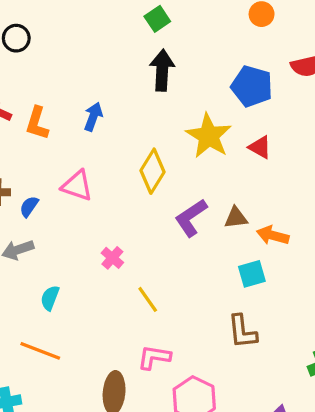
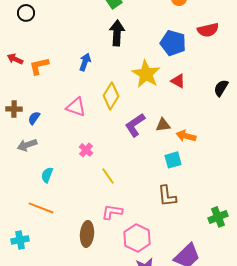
blue arrow: (93, 117) -> (85, 62), moved
orange L-shape: (37, 123) -> (39, 66), turned 60
pink triangle: (77, 186) -> (76, 107), moved

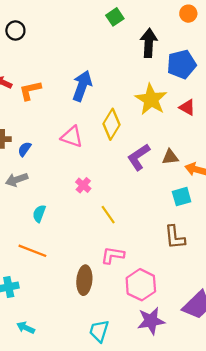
black arrow: (117, 33) -> (149, 43), moved
blue pentagon: (173, 43) -> (182, 64), turned -30
blue arrow: (85, 62) -> (82, 86), size x1.5

